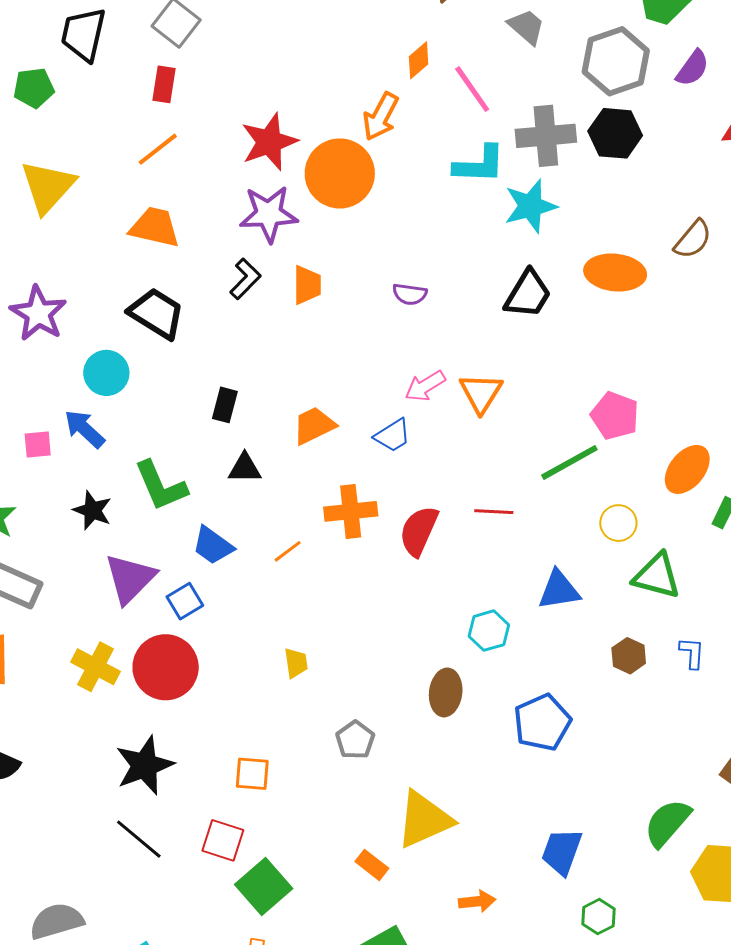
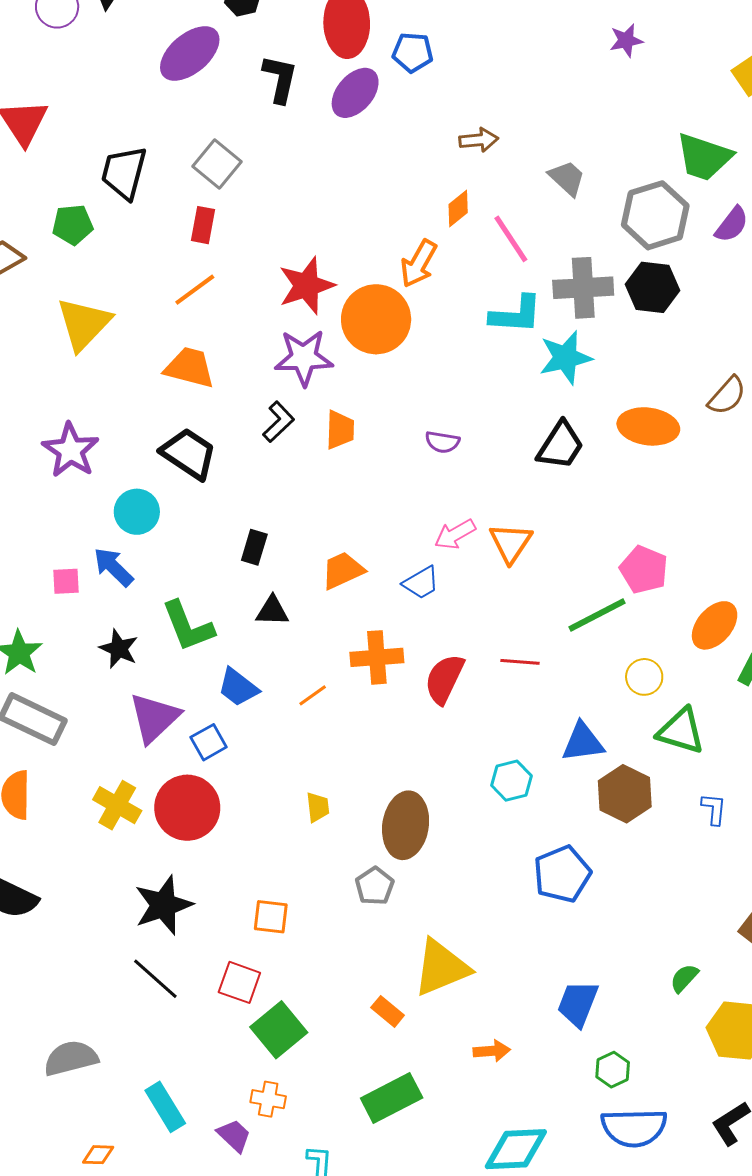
brown hexagon: (629, 656) -> (625, 794), moved, size x1.6
brown ellipse: (446, 692) -> (406, 825), moved, size x1.4
green semicircle: (667, 823) -> (684, 978), size x0.6

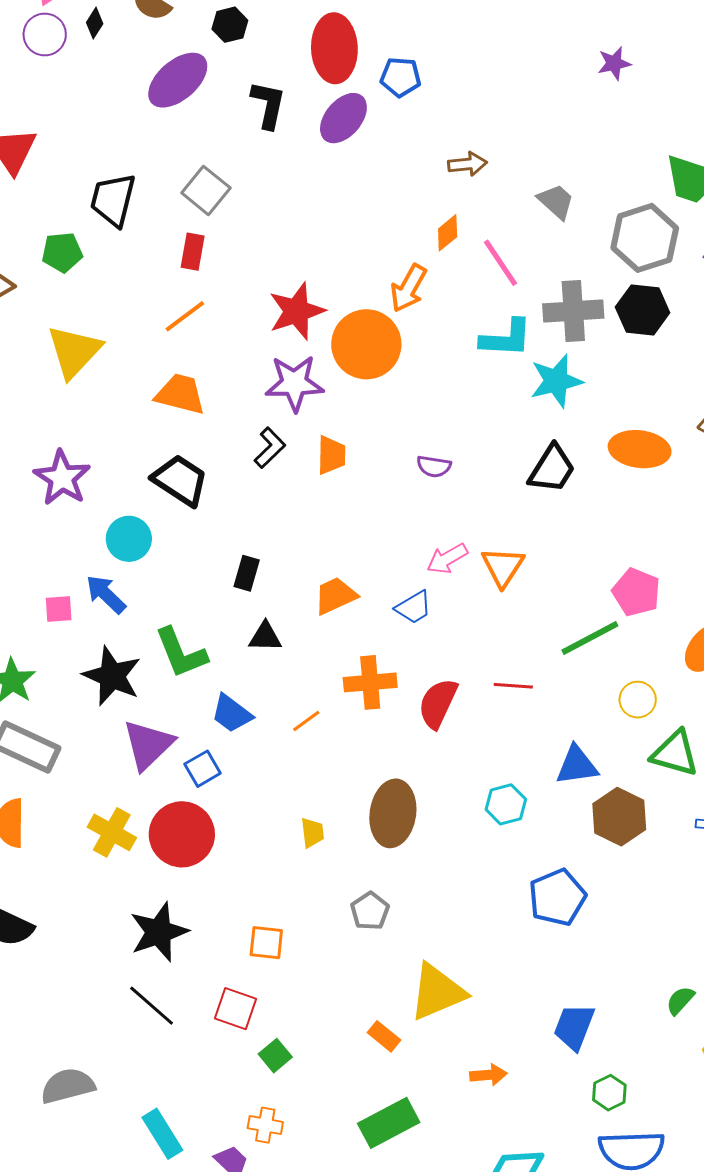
black star: (119, 649) -> (112, 676), size x1.5
brown ellipse: (406, 825) -> (393, 813), moved
green square: (279, 1030) -> (275, 1056), size x0.6

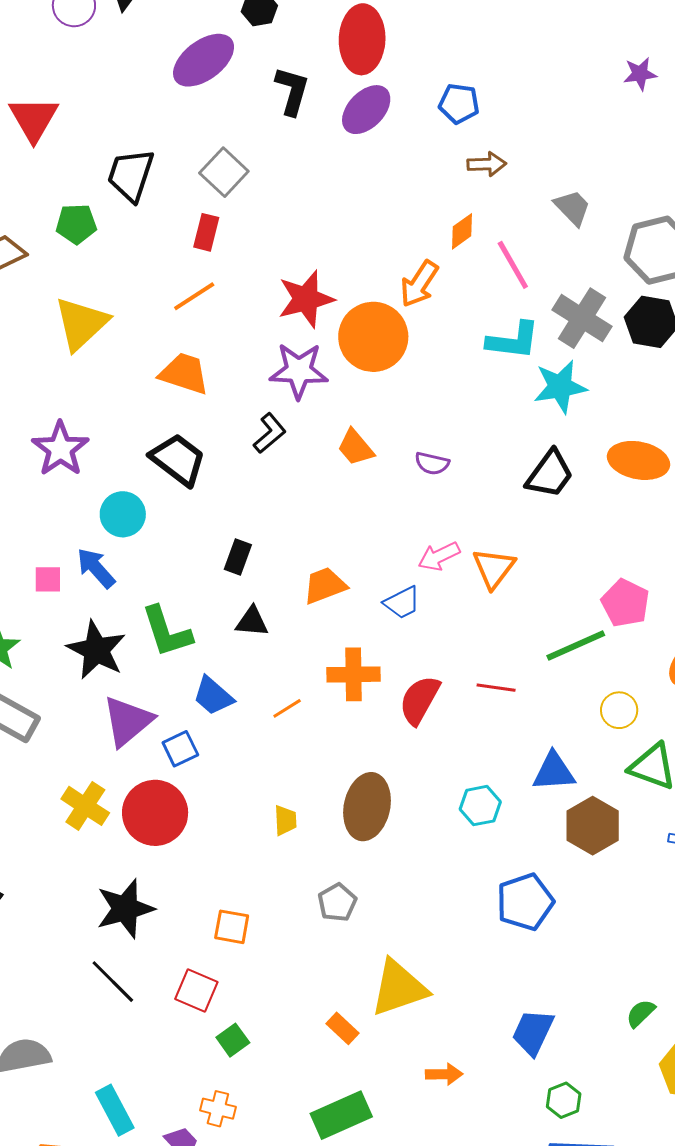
blue pentagon: (401, 77) -> (459, 104), moved
gray cross: (573, 311) -> (582, 318), turned 32
orange trapezoid: (331, 455) -> (356, 447), moved, turned 135

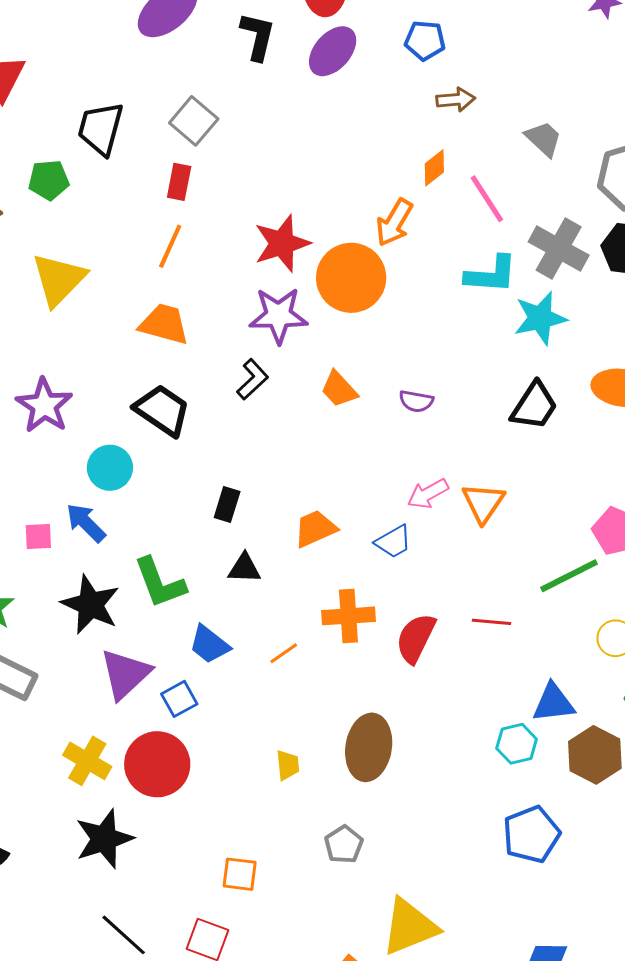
orange line: (194, 296) -> (170, 246), turned -30
cyan hexagon: (480, 806) -> (517, 744), moved
black star: (125, 909) -> (104, 839), moved

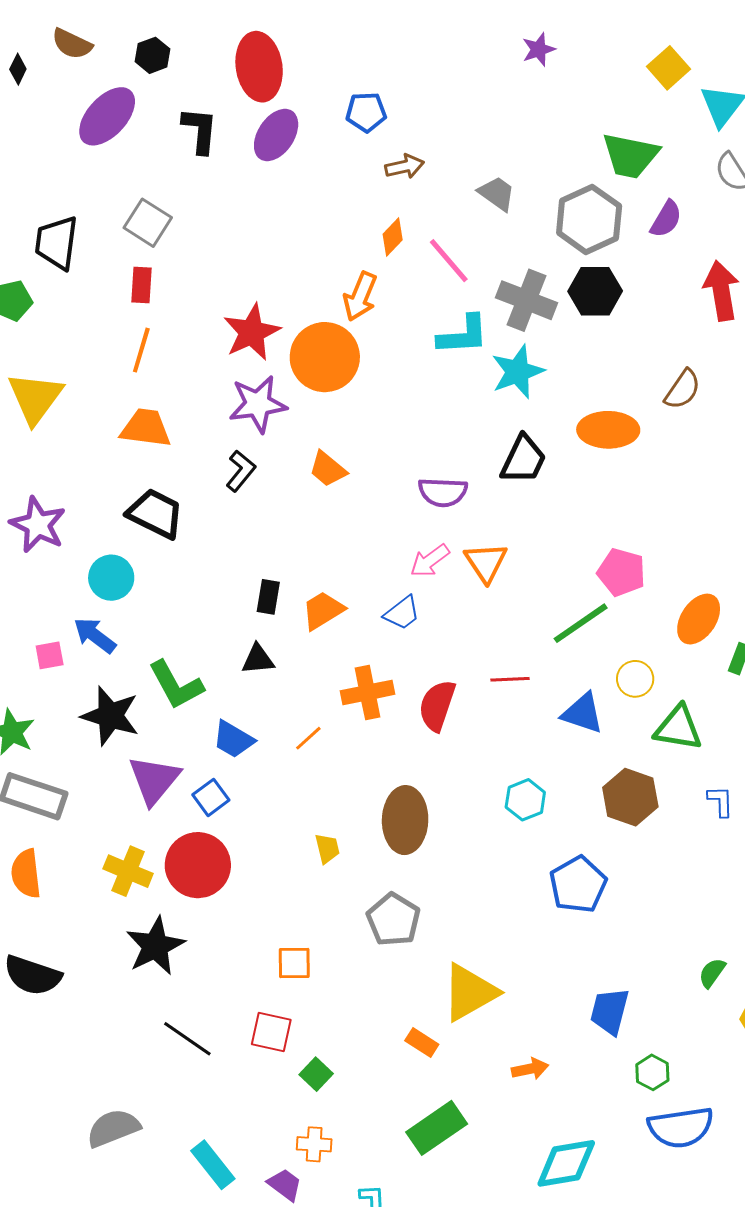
purple semicircle: (416, 401) -> (443, 492), moved, size x1.4
black rectangle: (227, 505) -> (268, 597), moved
blue triangle: (553, 703) -> (583, 713), moved, turned 33
cyan hexagon: (517, 744) -> (525, 800), moved
gray pentagon: (344, 844) -> (393, 920), size x1.4

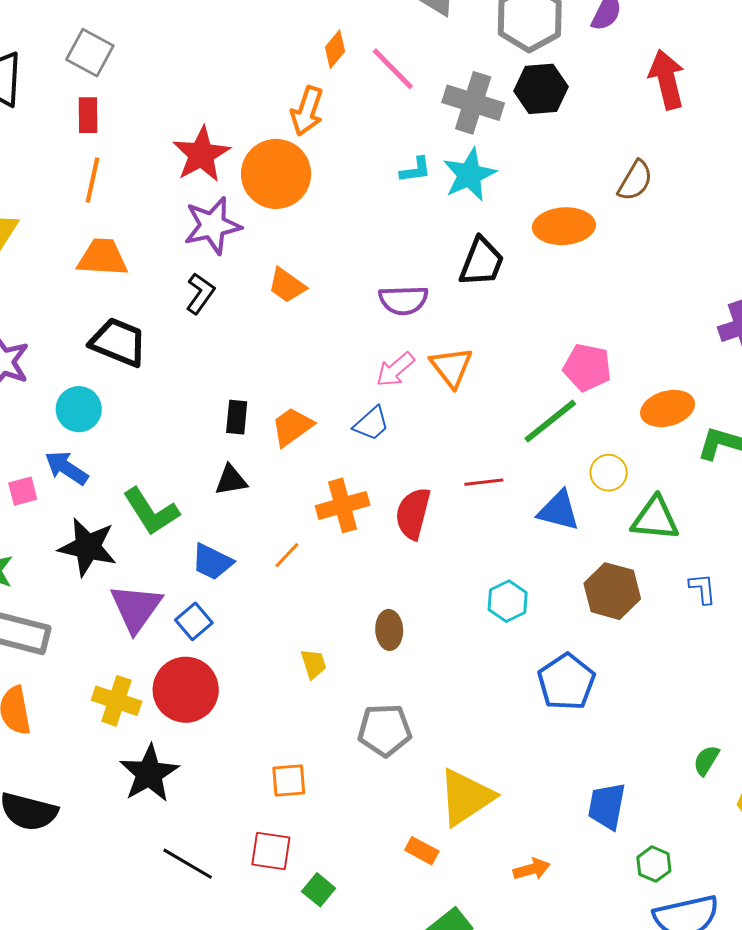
cyan L-shape: (463, 335) -> (415, 170), moved, size x0.6
orange ellipse: (699, 619) -> (668, 408), turned 45
brown ellipse: (405, 820) -> (389, 630), size x0.6
gray pentagon: (393, 920) -> (385, 730), turned -30

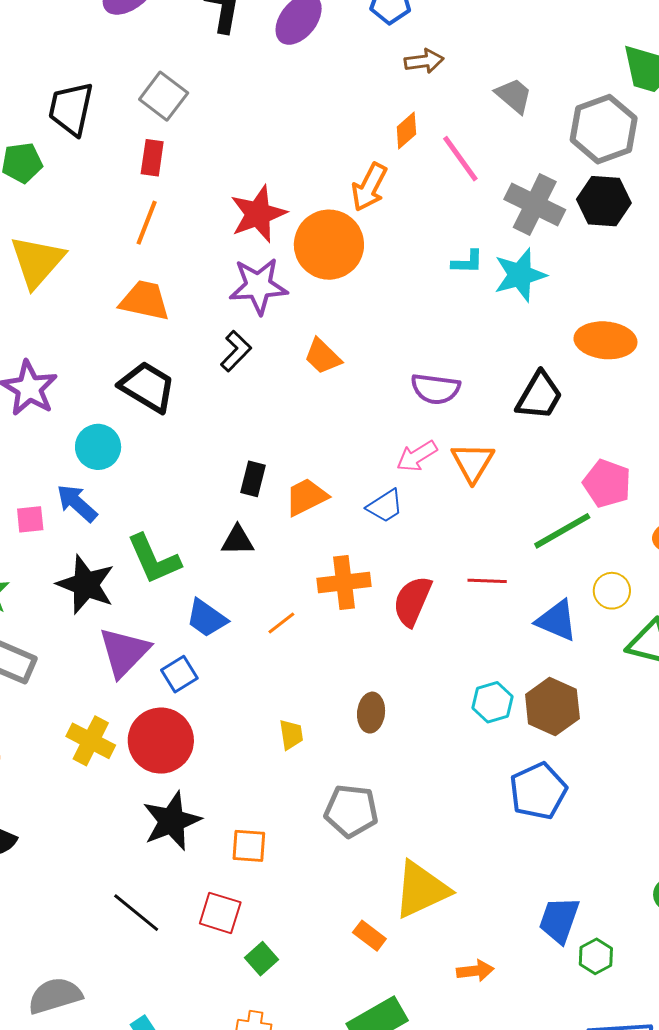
black trapezoid: (481, 262) -> (539, 396), moved
brown hexagon: (612, 591) -> (552, 707), moved
black star: (149, 773) -> (172, 821), moved
green hexagon: (654, 864) -> (596, 956), moved

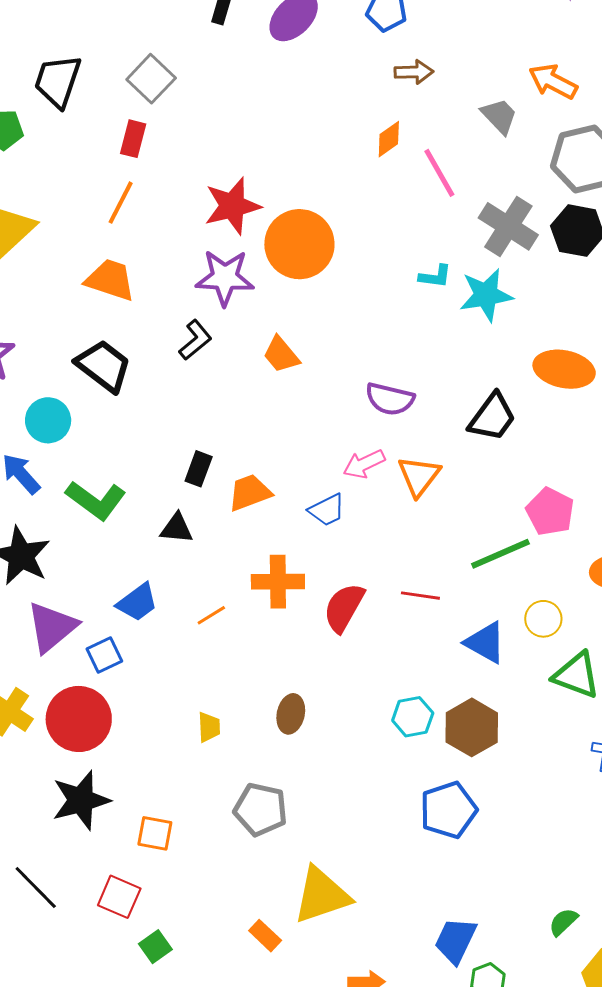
orange arrow: (369, 187) -> (553, 81), moved, turned 84
green L-shape: (154, 559) -> (96, 500), moved, turned -36
blue trapezoid: (207, 618) -> (137, 602), turned -78

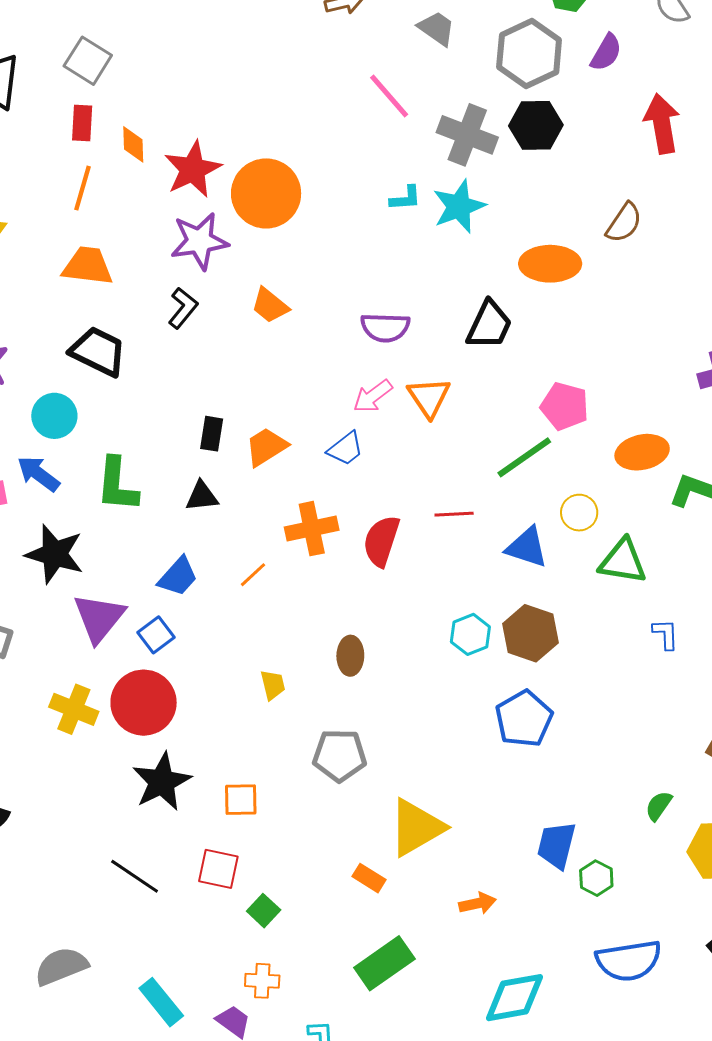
orange diamond: (389, 139) -> (133, 144), moved, turned -45
green L-shape: (96, 500) -> (117, 485), turned 70

